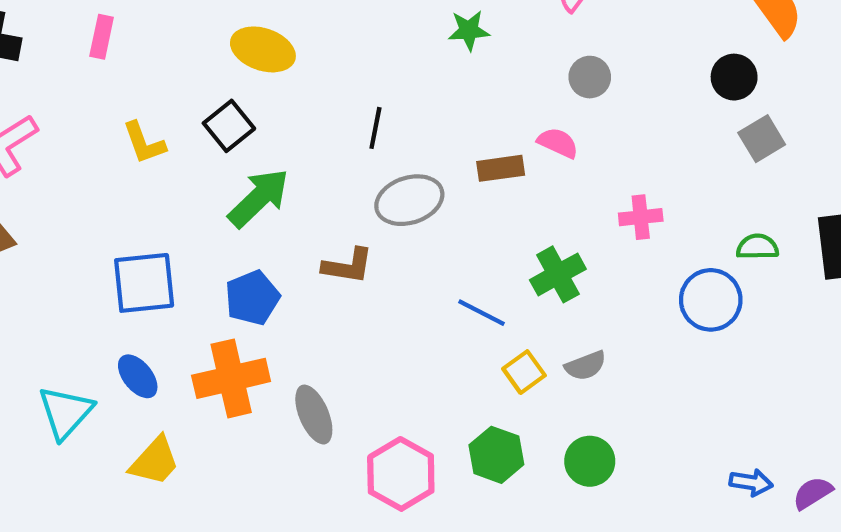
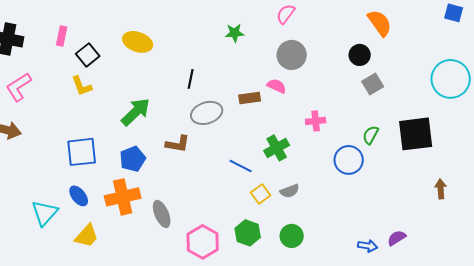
gray circle: (590, 77) -> (292, 55), size x1.5
black square: (229, 126) -> (88, 55), moved
green semicircle: (757, 247) -> (371, 135), turned -60
purple semicircle: (813, 493) -> (397, 238), moved

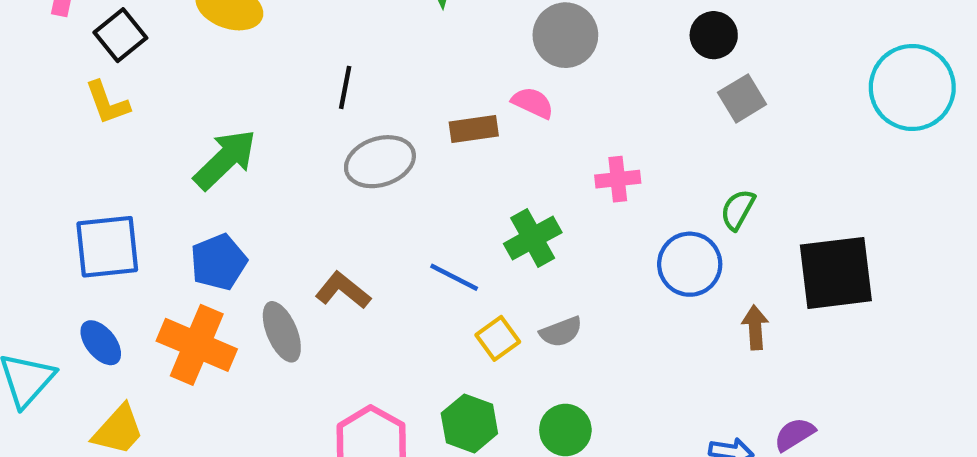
black square: (416, 134) -> (836, 273), moved
brown L-shape: (178, 144) -> (343, 290), moved, turned -150
brown arrow: (441, 189) -> (755, 327), moved
orange cross: (123, 197) -> (197, 345), turned 36
gray ellipse: (162, 214) -> (282, 332), moved

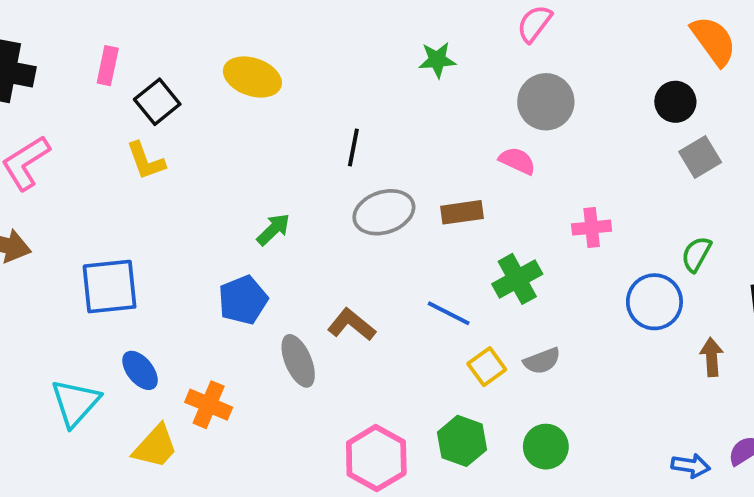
brown rectangle: (474, 129) -> (462, 212), moved
green arrow: (225, 159) -> (273, 229), moved, size x0.6
blue square: (107, 247) -> (110, 287), moved
orange cross: (197, 345) -> (209, 405), moved, size x0.7

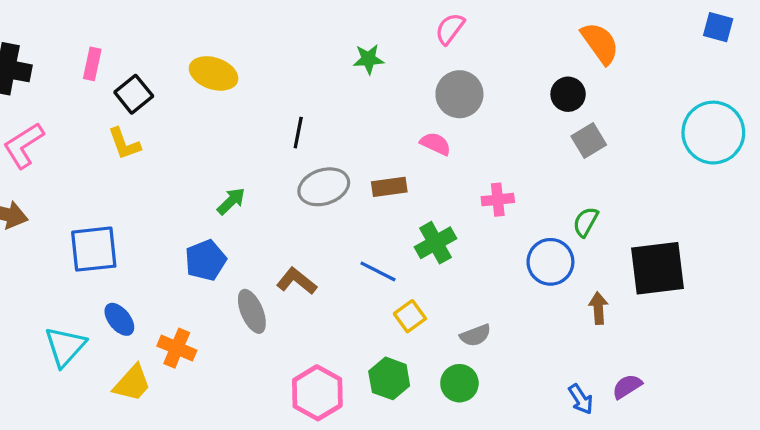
gray semicircle: (542, 361) -> (475, 335), moved
blue arrow: (691, 466) -> (581, 399), turned 48

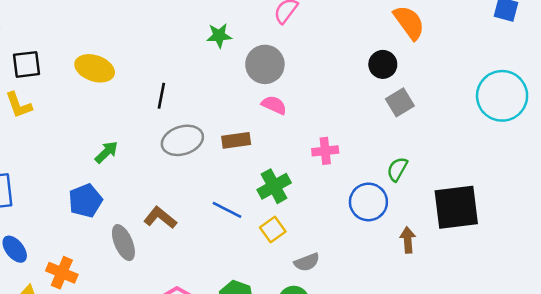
yellow ellipse: (214, 73) -> (95, 68), moved
black square: (134, 94) -> (26, 64), turned 32
gray circle: (459, 94) -> (265, 64), moved
yellow square: (410, 316) -> (273, 229), moved

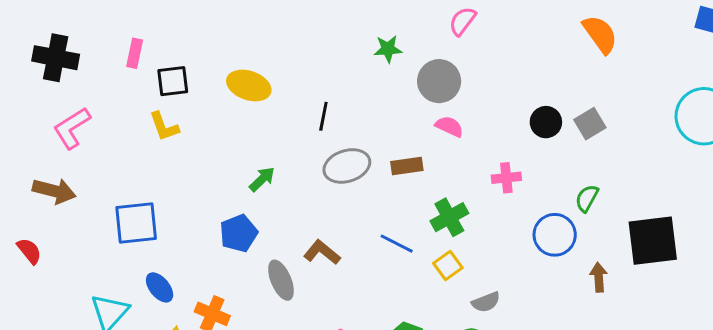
black circle: (383, 64) -> (546, 122), moved

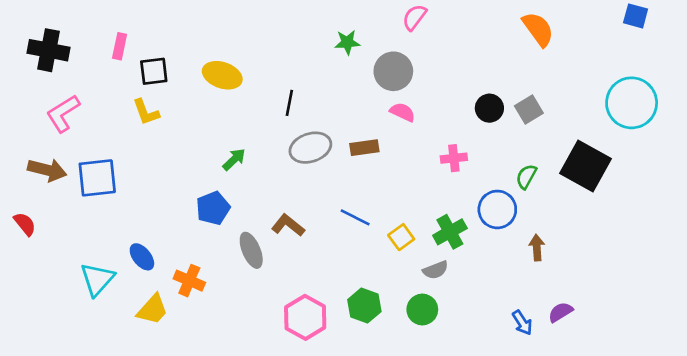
green cross: (449, 217) -> (450, 232), moved
blue square: (136, 223) -> (97, 178), moved
black square: (653, 241) -> (585, 166), moved, turned 36

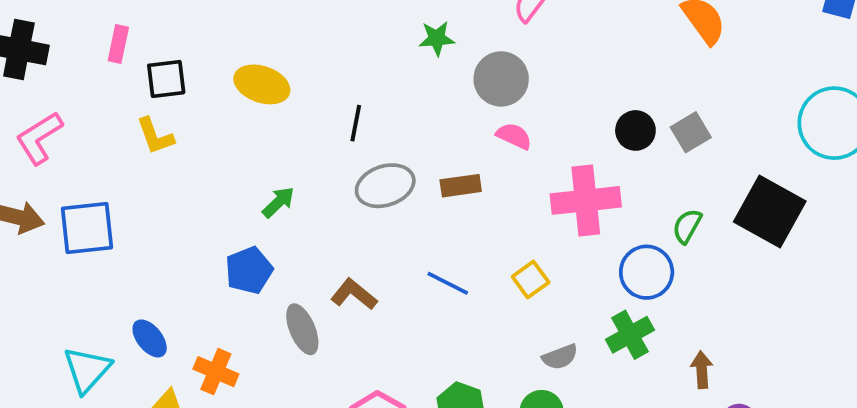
pink cross: (454, 158) -> (586, 200), size x1.8
green cross: (450, 232) -> (630, 335), moved
yellow square: (401, 237) -> (531, 280), moved
brown arrow: (537, 248) -> (702, 370), moved

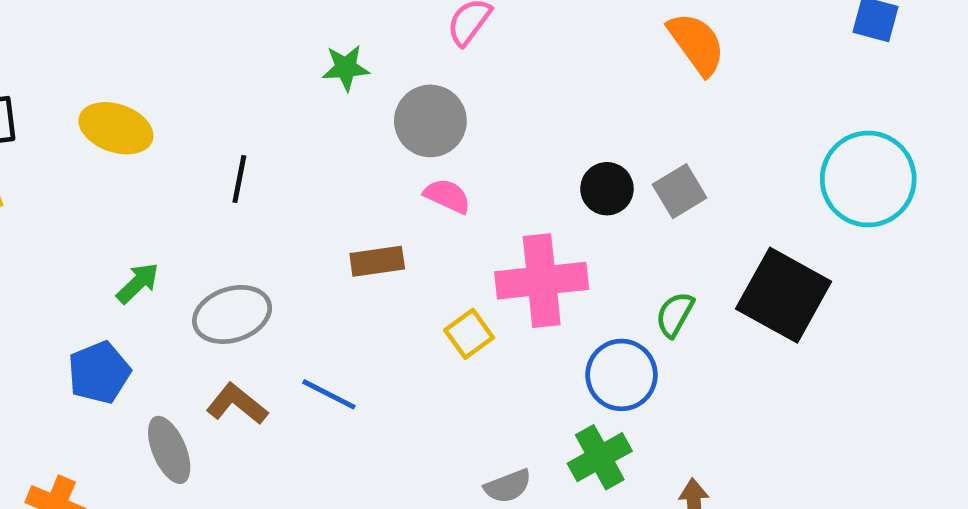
gray ellipse: (385, 186) -> (232, 314), moved
yellow square: (531, 280) -> (469, 334), moved
blue line: (448, 283) -> (329, 394), moved

